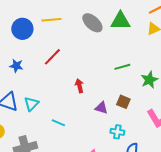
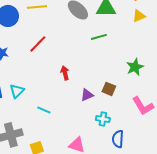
green line: (122, 67) -> (99, 37), moved
purple triangle: (101, 108) -> (87, 95), turned -40

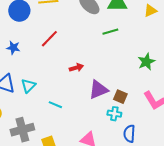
red arrow: (65, 73) -> (76, 68), turned 88
brown square: (109, 89) -> (120, 97), moved
purple triangle: (87, 95) -> (98, 90), size x1.5

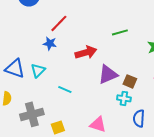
green line: (110, 32) -> (120, 32), moved
blue star: (13, 48) -> (50, 43), moved
red arrow: (76, 68) -> (86, 52), size x1.5

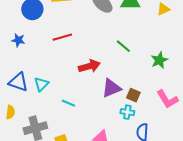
red line: (59, 23) -> (62, 37), turned 30
green line: (120, 32) -> (123, 46), turned 56
blue star: (50, 43) -> (18, 40), moved

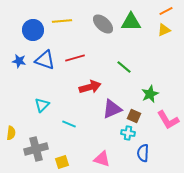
red line: (62, 37) -> (75, 58), moved
green star: (159, 60) -> (150, 94), moved
blue triangle: (18, 82) -> (45, 60), moved

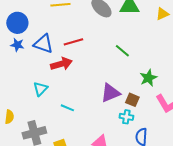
blue circle: (33, 30) -> (17, 23), moved
red arrow: (90, 87) -> (61, 64), moved

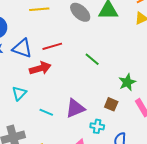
green line: (122, 51) -> (92, 59), moved
purple triangle: (110, 93) -> (75, 108), moved
cyan cross: (126, 117) -> (97, 126), moved

